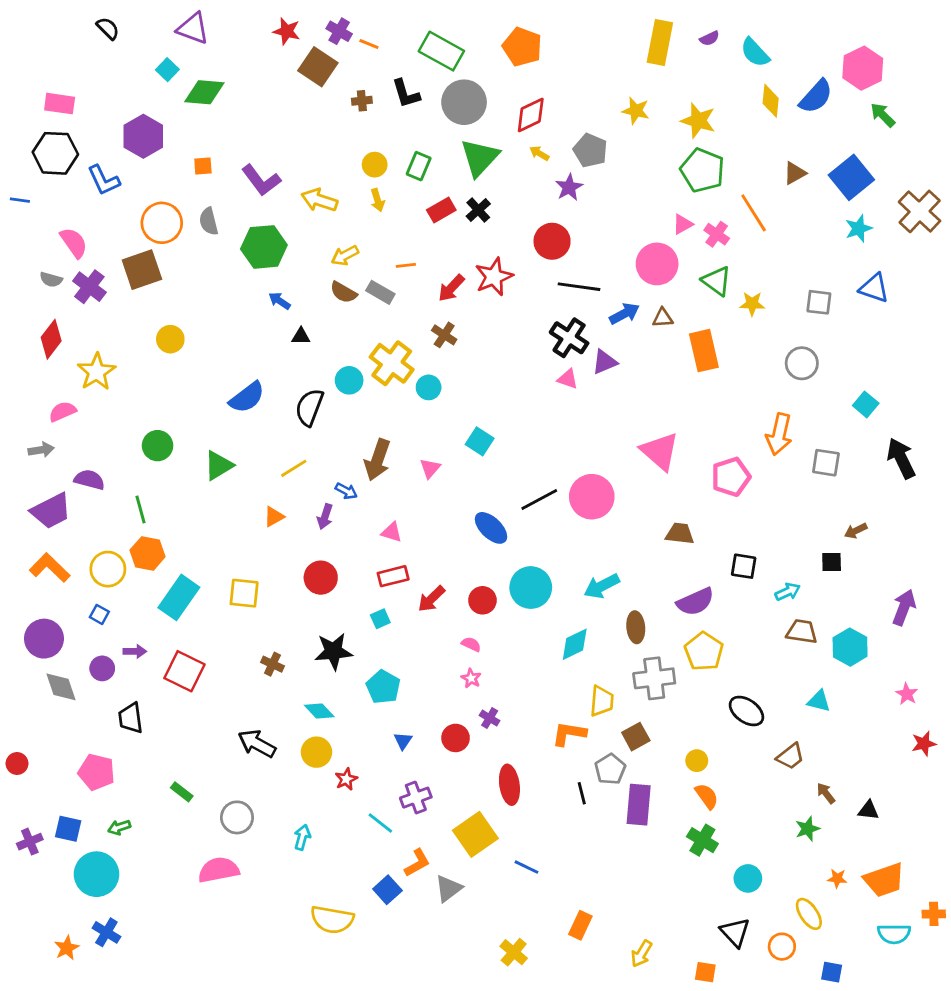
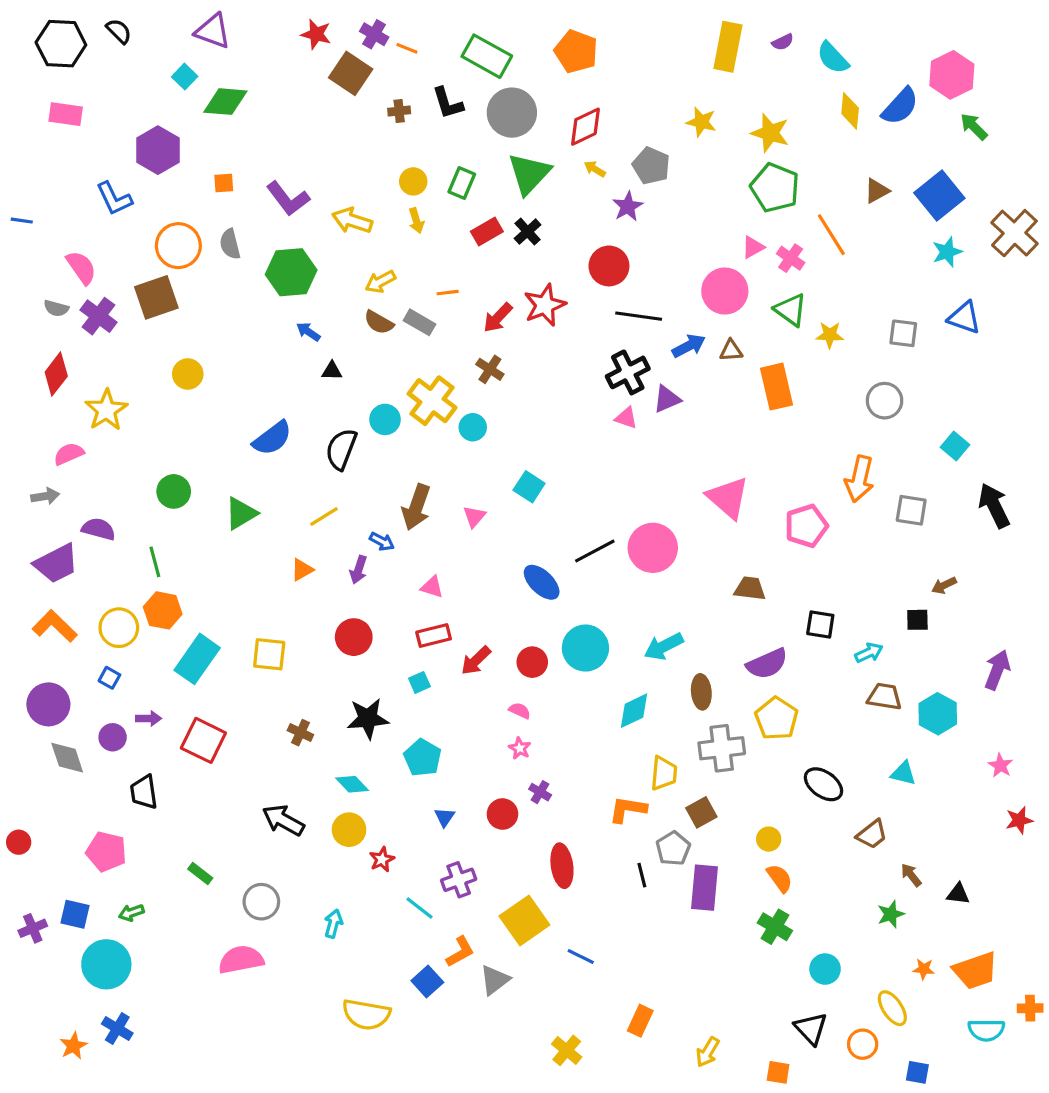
black hexagon: (55, 153) -> (61, 44), moved
black cross: (569, 338) -> (628, 372), turned 30

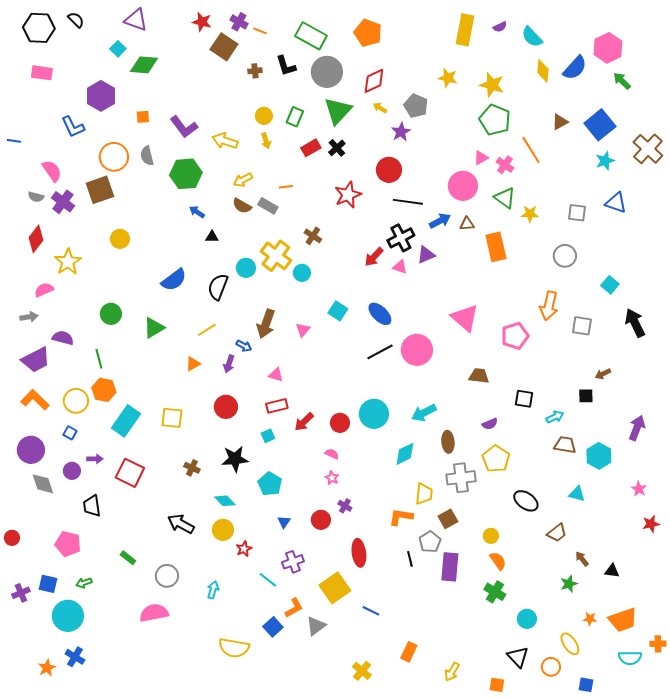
red arrow: (498, 318) -> (374, 257), moved
blue ellipse: (542, 582) -> (380, 314), moved
purple semicircle: (767, 664) -> (490, 424), size x0.6

